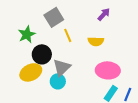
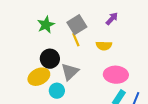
gray square: (54, 17) -> (77, 25), moved
green star: (27, 34) -> (46, 25), moved
cyan circle: (58, 81) -> (57, 91), moved

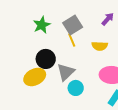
cyan circle: (57, 91) -> (76, 88), moved

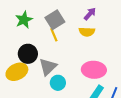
yellow semicircle: (100, 46) -> (87, 32), moved

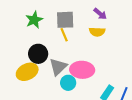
purple arrow: (90, 14) -> (100, 14), turned 88
gray square: (55, 20) -> (65, 20), turned 30
pink ellipse: (94, 70) -> (82, 70), moved

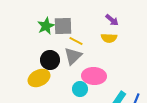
gray square: (65, 20) -> (63, 26), moved
yellow line: (64, 35) -> (76, 41), turned -40
gray triangle: (58, 67) -> (73, 56), moved

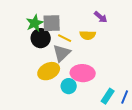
yellow semicircle: (109, 38) -> (88, 35), moved
black circle: (50, 60) -> (41, 38), moved
yellow ellipse: (39, 78) -> (49, 71), moved

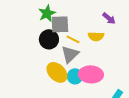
green star: (35, 23) -> (47, 13), moved
yellow ellipse: (49, 71) -> (57, 72), turned 70
cyan circle: (69, 86) -> (75, 76), moved

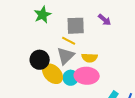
gray square: (60, 24) -> (76, 26), moved
yellow semicircle: (96, 36) -> (90, 58), moved
black circle: (49, 39) -> (40, 60), moved

